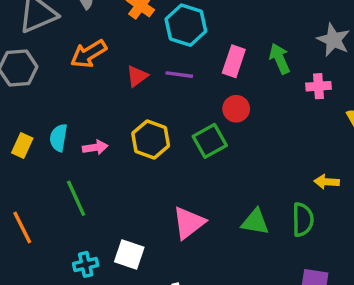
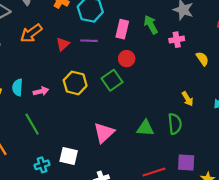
yellow arrow: (327, 182) -> (187, 99), turned -120

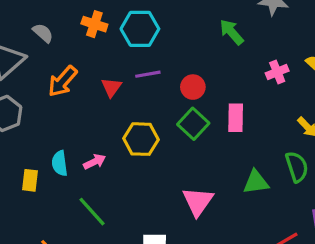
pink rectangle: (122, 29) -> (236, 118), moved
pink cross: (177, 40) -> (277, 72), moved
red circle: (127, 59) -> (193, 87), moved

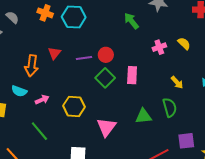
purple line: (148, 74) -> (84, 58), moved
orange arrow: (63, 81) -> (32, 66), moved, turned -35
yellow hexagon: (141, 139) -> (74, 106), moved
cyan semicircle: (60, 163) -> (19, 91), moved, turned -63

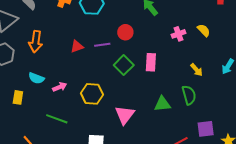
red triangle: (54, 53) -> (77, 46), moved, turned 32
red circle: (106, 55) -> (125, 32), moved
orange arrow: (32, 66) -> (36, 42), moved
green line: (39, 131) -> (57, 119), turned -30

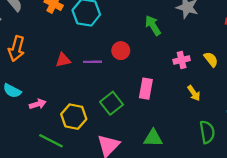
green square: (124, 65) -> (112, 103), moved
yellow arrow: (197, 70) -> (194, 93), moved
green semicircle: (189, 95) -> (207, 132), moved
green line: (57, 119) -> (51, 141), moved

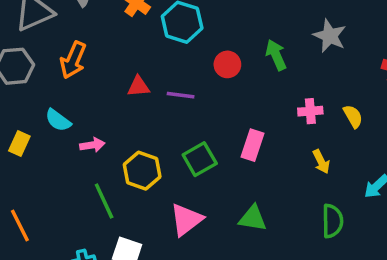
red circle: (121, 51) -> (227, 64), moved
green line: (51, 141) -> (104, 201), turned 30

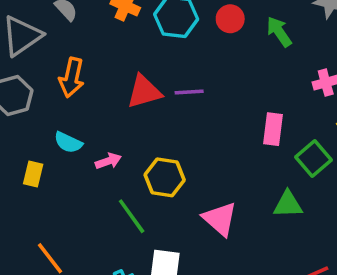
red circle: (227, 64) -> (230, 19), moved
red triangle: (138, 86) -> (144, 92), size x1.5
green square: (200, 159) -> (314, 159), moved
pink triangle: (186, 220) -> (220, 219), turned -30

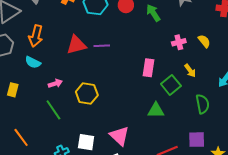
cyan semicircle: (68, 142) -> (33, 62), moved
green line: (132, 216) -> (53, 110), moved
pink triangle: (220, 219) -> (119, 136), moved

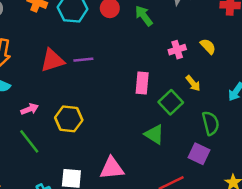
green triangle: (156, 110) -> (154, 134), turned 36
pink triangle: (119, 136) -> (112, 168), turned -45
purple square: (197, 140) -> (199, 154), moved, turned 30

